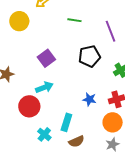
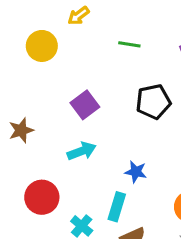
blue star: (89, 99) -> (136, 172), moved
red circle: (29, 106) -> (42, 197), moved

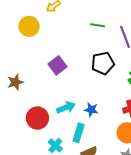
green line: (129, 44) -> (98, 25), moved
cyan arrow: (82, 151) -> (66, 107), moved
red circle: (42, 197) -> (37, 118), moved

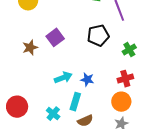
brown star: (15, 82) -> (30, 47), moved
red circle: (37, 118) -> (17, 107), moved

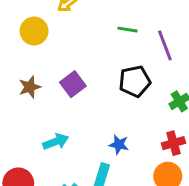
brown star: (30, 47) -> (30, 87), moved
cyan arrow: (63, 78) -> (56, 142), moved

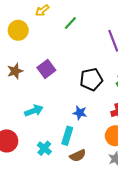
green line: (128, 30) -> (70, 23), moved, turned -56
black pentagon: (135, 81) -> (91, 79), moved

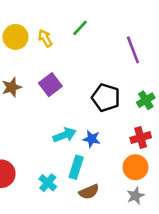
yellow arrow: (42, 10) -> (45, 38), moved, turned 96
black pentagon: (91, 79) -> (106, 98), turned 30
cyan arrow: (34, 111) -> (65, 135), moved

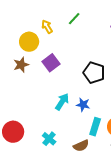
yellow circle: (15, 37) -> (29, 42), moved
cyan arrow: (65, 135) -> (62, 102), turned -36
cyan rectangle: (76, 167) -> (95, 127), moved

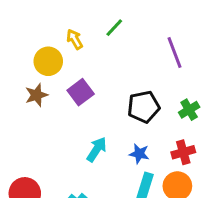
black pentagon: (94, 73) -> (144, 107), turned -30
blue star: (83, 105) -> (139, 154), moved

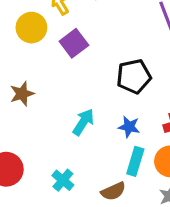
purple square: (81, 92) -> (74, 43), moved
brown star: (37, 95) -> (22, 94), moved

